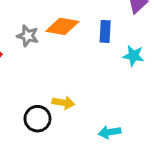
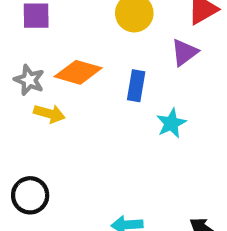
cyan star: (133, 56) -> (171, 123), turned 30
yellow arrow: (63, 103) -> (49, 114), moved

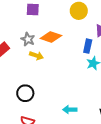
blue rectangle: (136, 86) -> (88, 46), moved

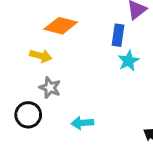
gray star: (28, 39) -> (50, 88), moved
cyan arrow: (70, 110) -> (82, 123), moved

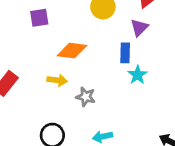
gray star: (50, 88) -> (86, 97), moved

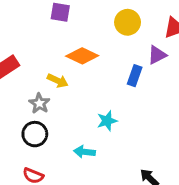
cyan star: (138, 75) -> (107, 121), moved
gray star: (86, 97) -> (39, 103), moved

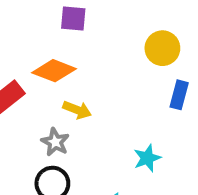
yellow circle: (128, 22) -> (162, 48), moved
orange diamond: (82, 56) -> (54, 71), moved

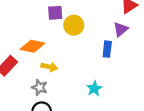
purple square: (73, 18) -> (55, 13), moved
yellow circle: (162, 48) -> (74, 25), moved

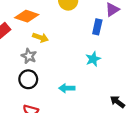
cyan star: (94, 89) -> (93, 59), moved

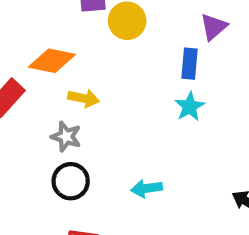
cyan star: (93, 59) -> (190, 107), moved

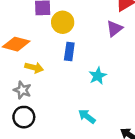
blue rectangle: (189, 64) -> (69, 52), moved
cyan arrow: (147, 188) -> (87, 116), moved, turned 42

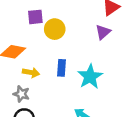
blue rectangle: (69, 52) -> (62, 68), moved
cyan star: (98, 76) -> (90, 77), size x1.5

